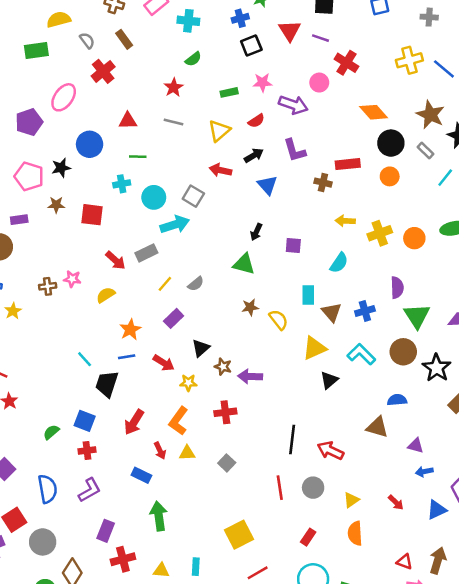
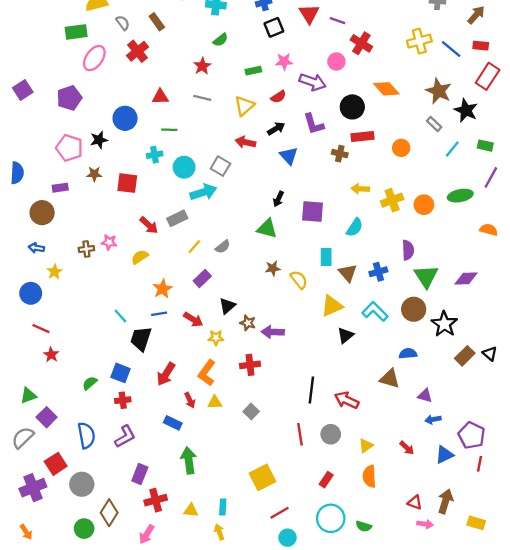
pink ellipse: (64, 97) -> (94, 58), moved
black circle: (391, 143) -> (352, 107), moved
purple square: (293, 246) -> (313, 212), size x1.5

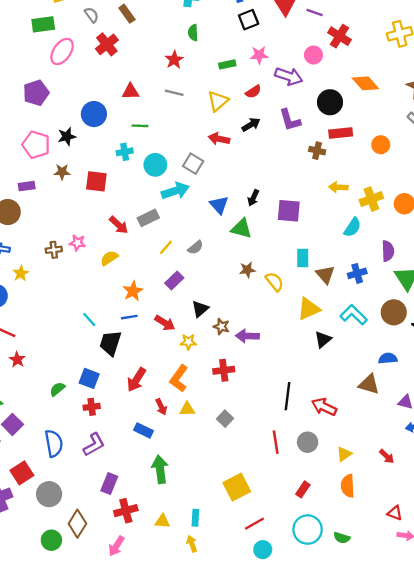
green semicircle: (220, 40) -> (193, 33), turned 126
blue triangle: (289, 156) -> (219, 205), moved
cyan semicircle: (355, 227) -> (352, 227), moved

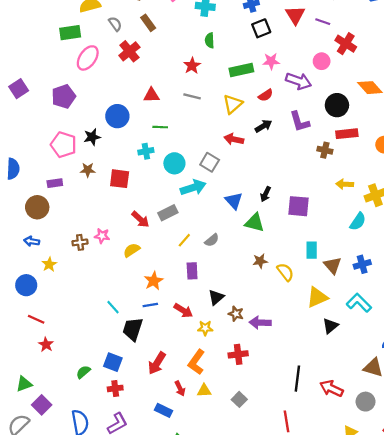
green rectangle: (227, 64) -> (241, 70), size x1.5
purple rectangle: (174, 280) -> (192, 271), turned -49
gray circle: (308, 442) -> (366, 402), moved

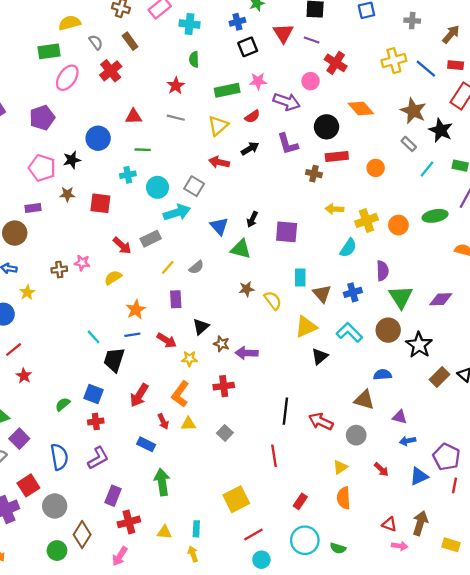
red line: (36, 319) -> (14, 350), turned -63

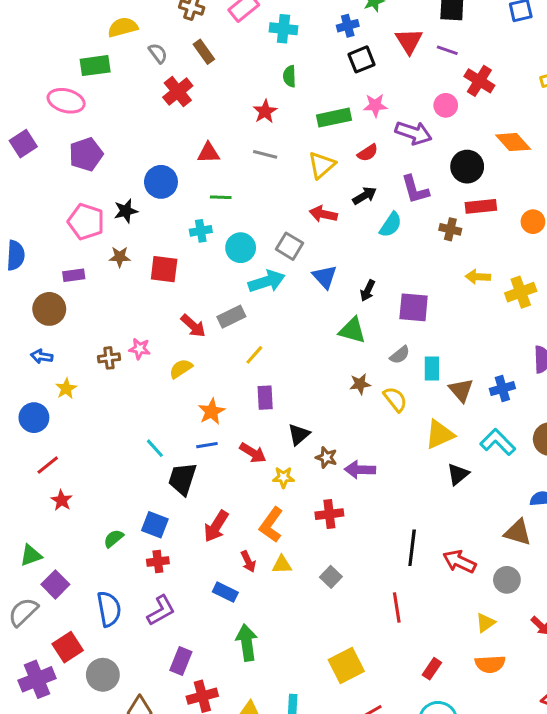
pink ellipse: (67, 78) -> (66, 101), moved, turned 70
blue triangle: (219, 226) -> (325, 277), moved
cyan semicircle: (348, 248) -> (391, 225), moved
gray semicircle: (196, 267) -> (400, 355), moved
orange semicircle: (344, 498) -> (490, 664), turned -90

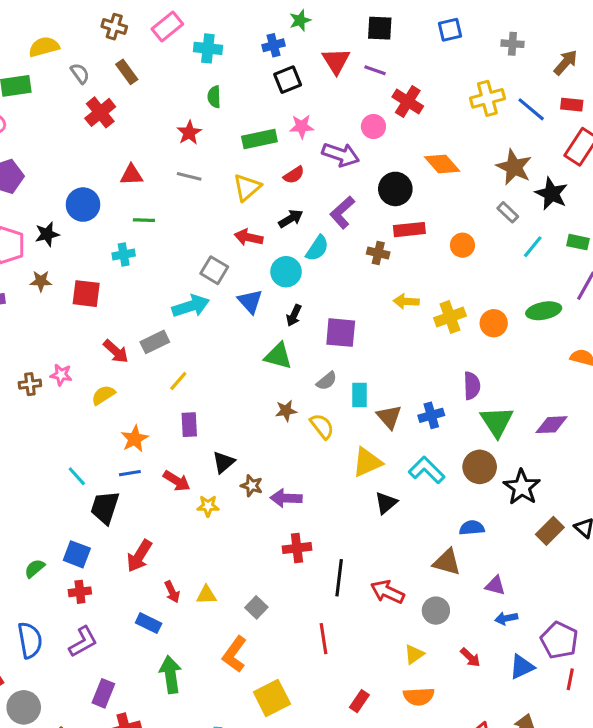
purple L-shape: (415, 190) -> (342, 212), turned 64
cyan circle: (241, 248) -> (286, 272), moved
red cross: (329, 514) -> (297, 548), moved
orange L-shape: (271, 525) -> (234, 654), moved

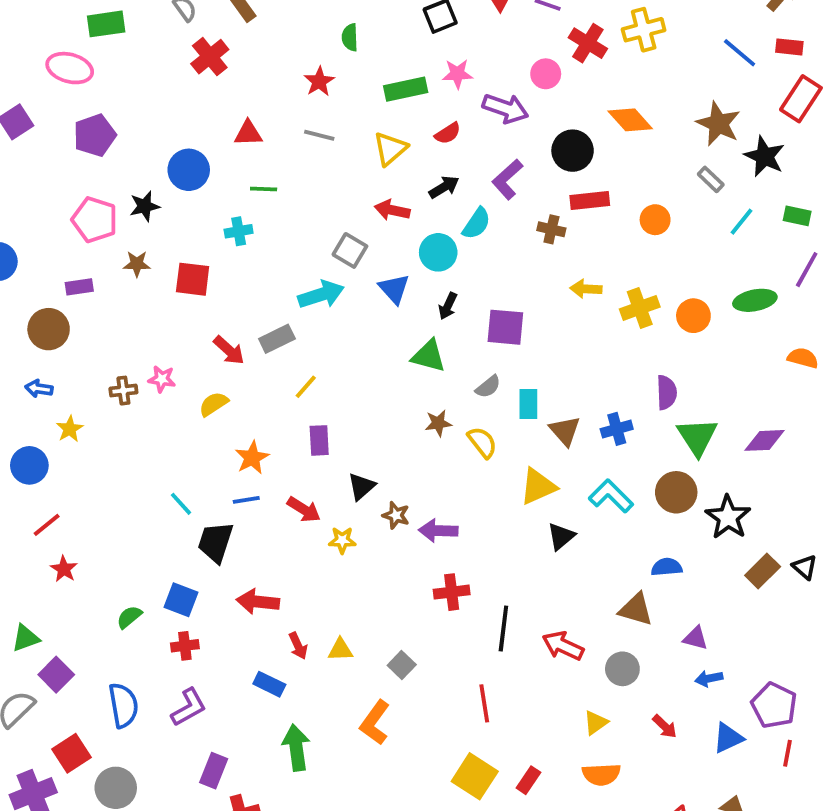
yellow cross: (487, 98) -> (644, 30), moved
red arrow: (139, 556) -> (258, 602), turned 64
yellow square: (272, 698) -> (475, 776), moved, turned -30

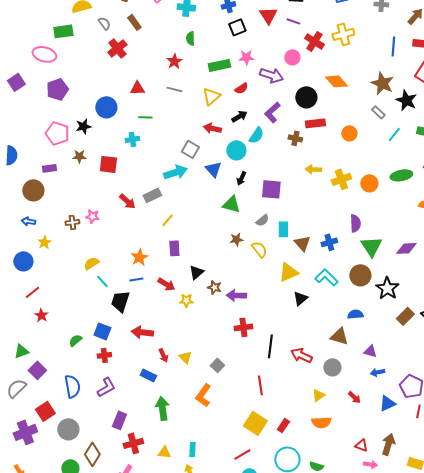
blue line: (740, 53) -> (393, 46), turned 54
yellow semicircle: (214, 404) -> (91, 263), moved
yellow triangle: (340, 650) -> (185, 357), turned 48

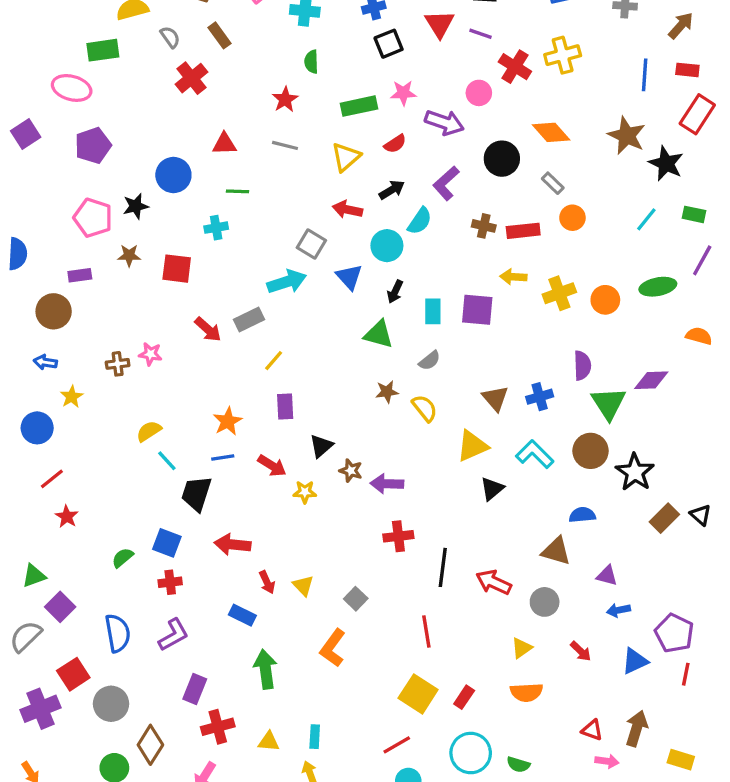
gray rectangle: (378, 112) -> (553, 183), moved
red rectangle: (315, 123) -> (523, 231), moved
purple square: (271, 189) -> (477, 310), moved
cyan rectangle: (283, 229) -> (433, 311), moved
purple diamond: (406, 248) -> (651, 380), moved

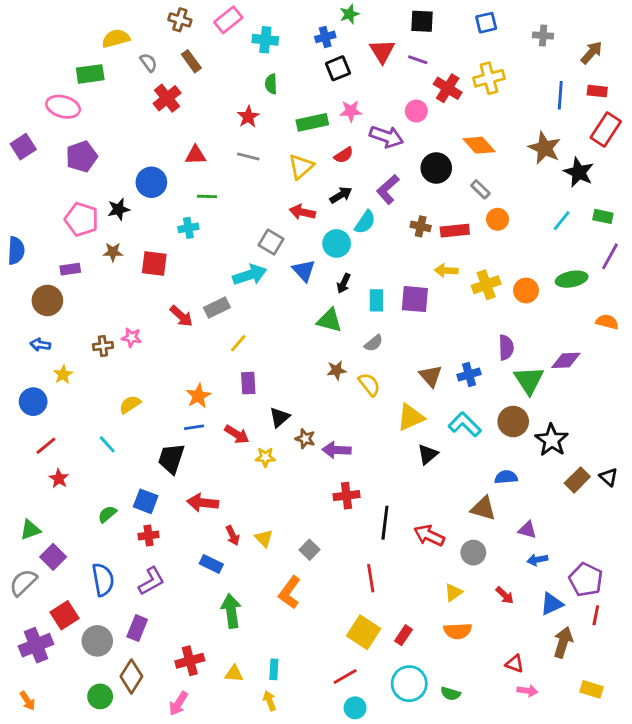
cyan line: (167, 461) -> (107, 444), moved
purple rectangle: (195, 689) -> (137, 628), moved
brown arrow: (637, 728) -> (563, 642), moved

